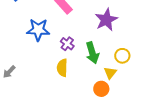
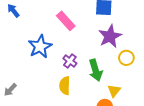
blue star: (38, 30) -> (40, 47), turned -30
yellow circle: (122, 56) -> (126, 58), moved

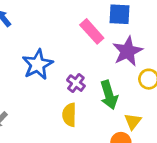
pink rectangle: (66, 21) -> (92, 31), moved

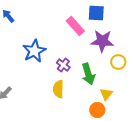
purple star: (128, 51) -> (102, 41), turned 30

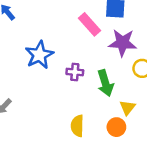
purple cross: (63, 65) -> (75, 72), turned -32
yellow semicircle: (58, 89) -> (77, 126), moved

